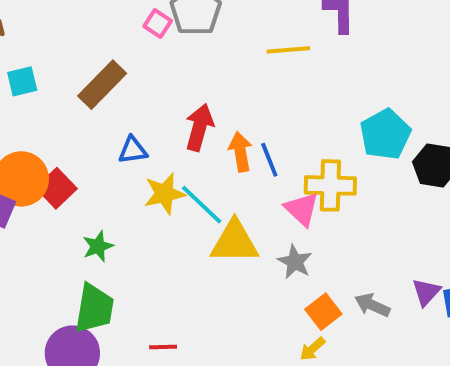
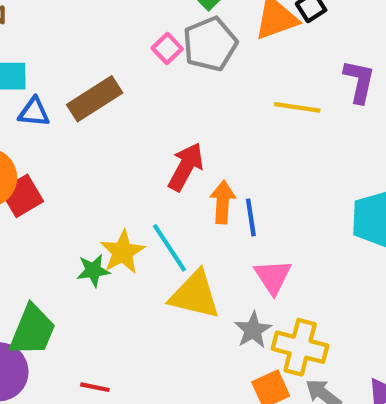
blue triangle: (133, 150) -> (34, 112), moved
yellow cross: (330, 185) -> (300, 347), moved
yellow star: (164, 194) -> (123, 252), moved, turned -30
green star: (98, 246) -> (93, 270), moved

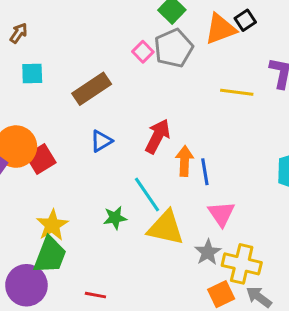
blue triangle: (34, 112) -> (101, 141), moved, turned -35
yellow star: (123, 252) -> (52, 225), moved
green star: (93, 270) -> (115, 218), moved

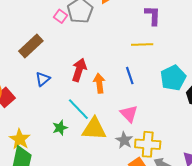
yellow line: (237, 92) -> (142, 44), moved
blue line: (205, 172) -> (130, 76), moved

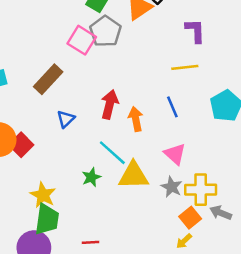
pink square: (60, 16) -> (82, 40), size x1.6

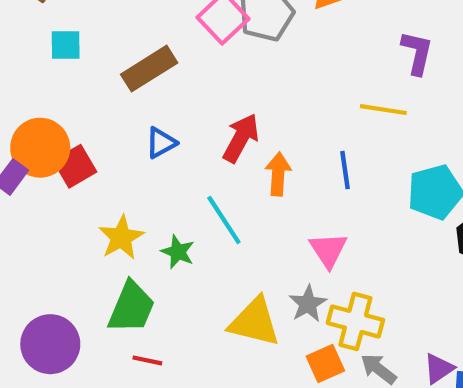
yellow triangle: (133, 176) -> (254, 322), moved
green star: (91, 177) -> (178, 252), turned 30
yellow star: (43, 195) -> (121, 238), moved
green trapezoid: (47, 219) -> (131, 307), moved

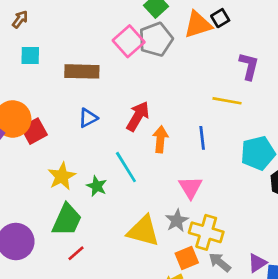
brown rectangle: (149, 69) -> (82, 71), turned 32
red line: (147, 360) -> (76, 253), turned -54

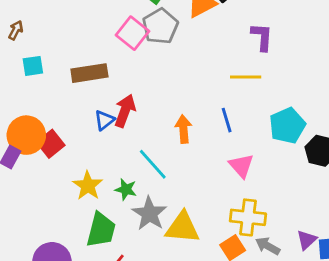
red arrow: (138, 116) -> (125, 111), moved
pink triangle: (190, 187) -> (241, 166), moved
gray star: (177, 221) -> (149, 214), moved, size x1.4

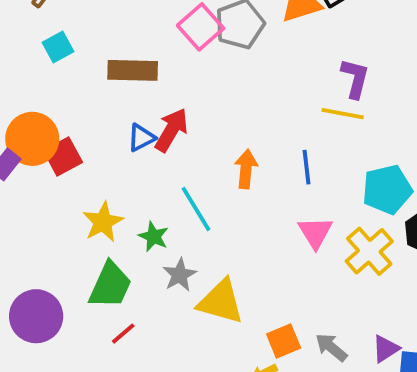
purple L-shape: (262, 37) -> (355, 78), moved
cyan square: (33, 66) -> (58, 47), turned -30
gray star: (149, 214) -> (180, 275), size x0.7
yellow cross: (248, 217) -> (369, 251), moved, turned 32

